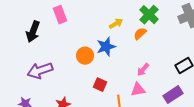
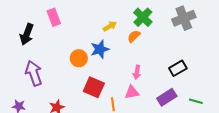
pink arrow: (143, 70) -> (137, 72), turned -32
purple arrow: (40, 71) -> (34, 73), turned 90
red square: (100, 85) -> (94, 87), size x1.5

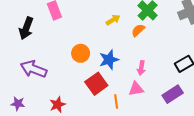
blue star: (100, 49) -> (109, 60), moved
purple arrow: (34, 73) -> (34, 69), turned -50
red square: (94, 87) -> (96, 84), turned 30

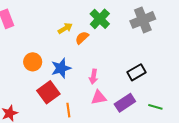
orange semicircle: (138, 30) -> (82, 38), moved
pink triangle: (136, 89) -> (99, 98), moved

